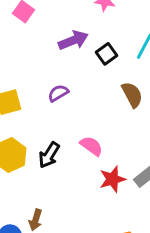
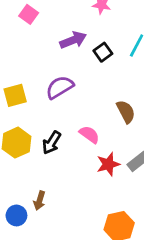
purple semicircle: (58, 93) -> (60, 87), size x1.5
brown semicircle: (132, 95) -> (126, 112), moved

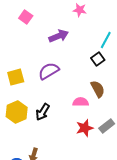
black square: (103, 52) -> (98, 59), moved
pink semicircle: (89, 135) -> (81, 102), moved, turned -35

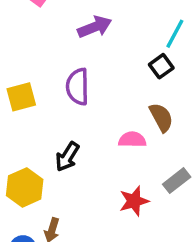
purple semicircle: (49, 71) -> (78, 87), turned -60
yellow hexagon: (17, 112) -> (25, 187), moved
red star: (85, 128) -> (134, 201), moved

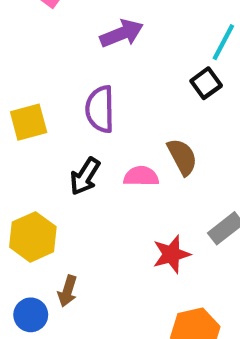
brown semicircle: (161, 117) -> (182, 157), moved
pink semicircle: (132, 140) -> (141, 176), moved
black arrow: (67, 157) -> (85, 176), moved

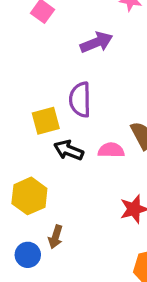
yellow square: (29, 122) -> (46, 121), moved
black arrow: (85, 176) -> (69, 150), turned 80

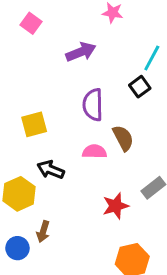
purple semicircle: (80, 100) -> (93, 105), moved
black arrow: (69, 150) -> (51, 170), moved

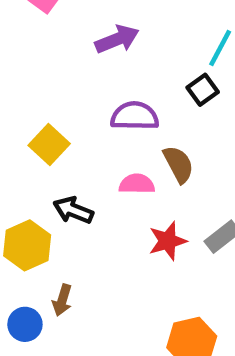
purple semicircle: (93, 105) -> (135, 116), turned 92
yellow square: (34, 124) -> (49, 144), turned -32
red star: (116, 206) -> (168, 241), moved

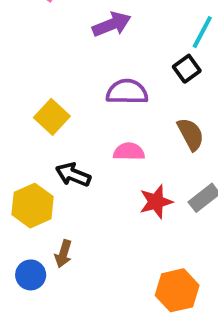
brown semicircle: (178, 164) -> (191, 134), moved

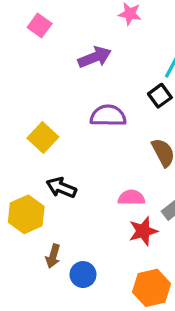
pink semicircle: (129, 152) -> (131, 198), moved
red star: (156, 202) -> (143, 231), moved
blue circle: (31, 275) -> (83, 275), moved

